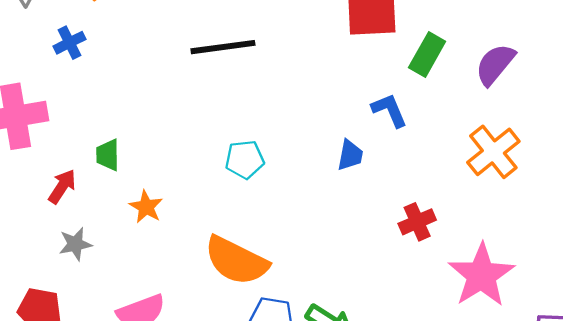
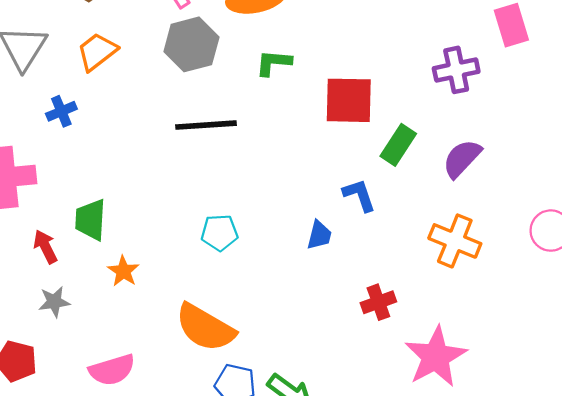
orange cross: (493, 152) -> (455, 241), turned -33
green trapezoid: (108, 155) -> (90, 220), size x1.4
red arrow: (62, 187) -> (45, 247), turned -64

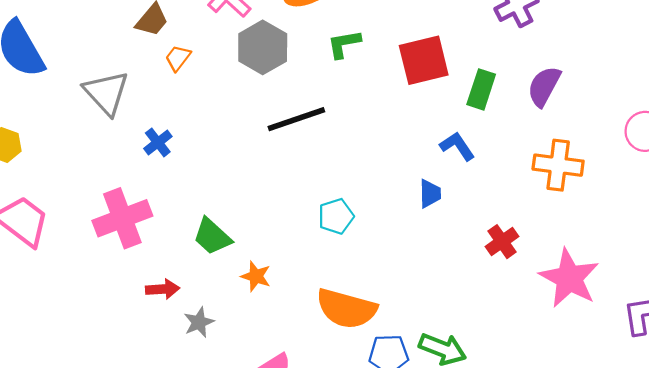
orange trapezoid: (97, 52) -> (178, 58), moved, size x0.7
green trapezoid: (90, 220) -> (212, 237), turned -36
red arrow: (45, 247) -> (163, 289), moved, turned 128

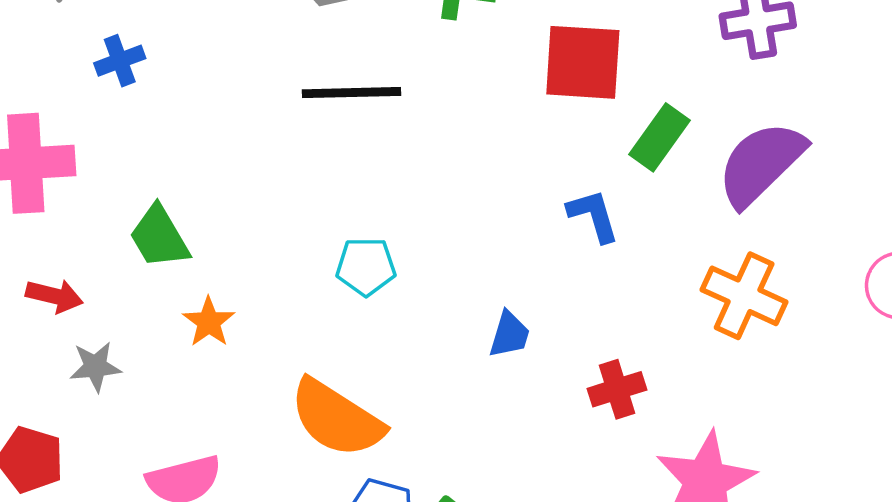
purple semicircle: (544, 86) -> (761, 164), size x1.4
blue trapezoid: (430, 194) -> (509, 335), moved

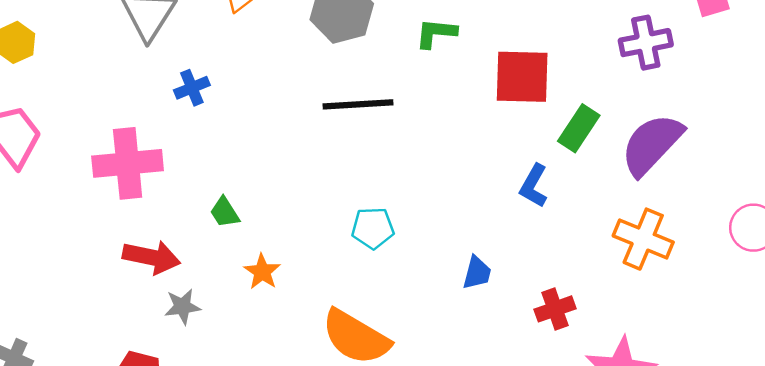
blue L-shape: (593, 216) -> (534, 186), turned -132
green trapezoid: (159, 237) -> (225, 212), size x0.7
red arrow: (54, 296) -> (151, 257), size x1.4

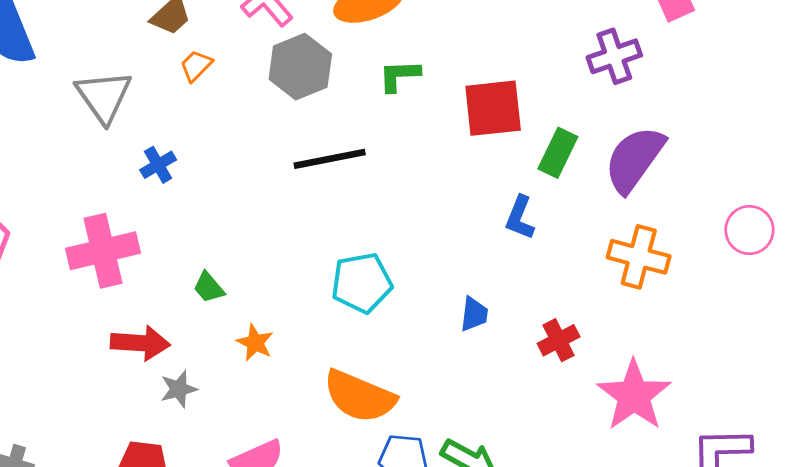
cyan pentagon: (373, 228) -> (362, 283), size x1.4

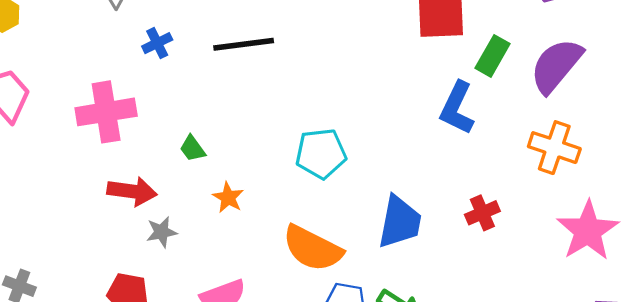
black line: (330, 159) -> (244, 44), moved
blue L-shape: (520, 218) -> (457, 108), size x1.4
blue trapezoid: (474, 314) -> (400, 222), moved, size x1.8
pink star: (634, 395) -> (588, 231), moved

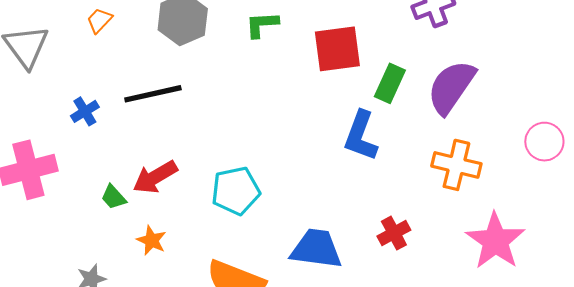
blue cross: (157, 43) -> (85, 111), moved
red arrow: (132, 191) -> (155, 177), moved, turned 147
blue trapezoid: (400, 222) -> (316, 249), turned -88

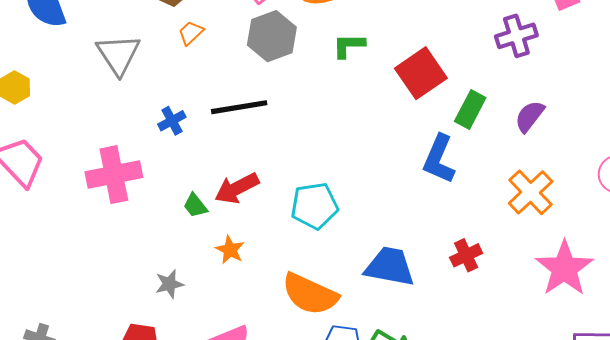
red square: (337, 49) -> (421, 73), turned -30
purple semicircle: (451, 87) -> (530, 116), size x0.6
orange cross: (456, 165) -> (531, 192), turned 30

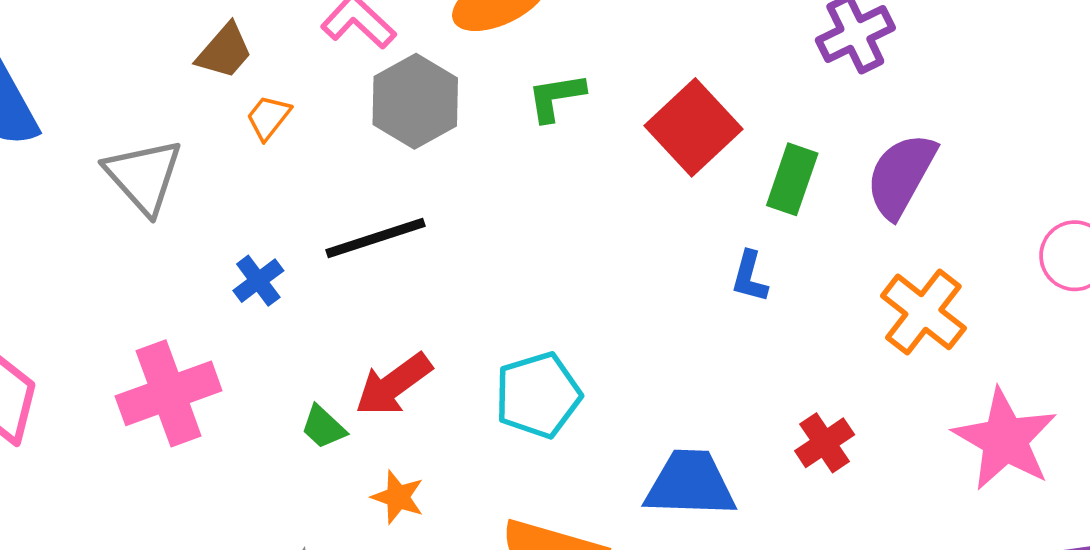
purple semicircle: (530, 116) -> (901, 175), size x1.4
blue L-shape: (439, 159) -> (750, 277), size x0.6

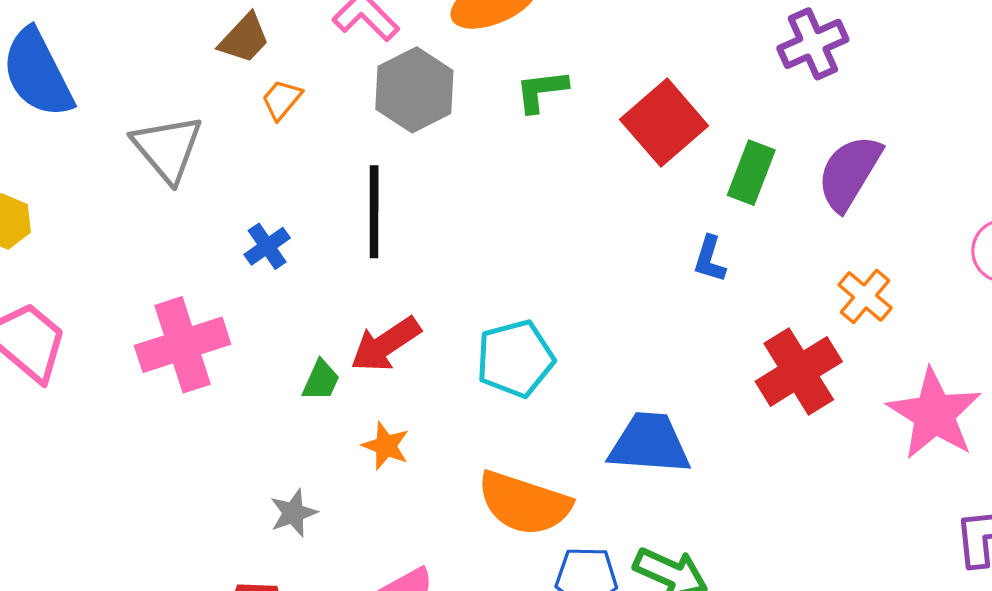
black line: (376, 238) -> (374, 212), turned -74
orange cross: (923, 312) -> (865, 296), size x0.7
green trapezoid: (323, 427) -> (321, 380), turned -111
red cross: (825, 443) -> (799, 371), moved, size x1.6

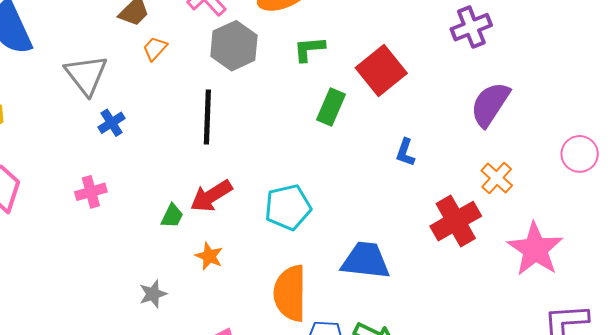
green rectangle: (751, 173) -> (331, 107), moved
blue cross: (267, 246) -> (112, 123), moved
pink cross: (183, 345) -> (91, 192), size x0.6
orange semicircle: (524, 503) -> (290, 293), turned 70

